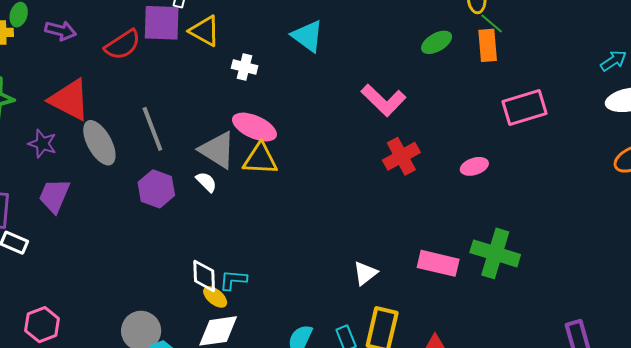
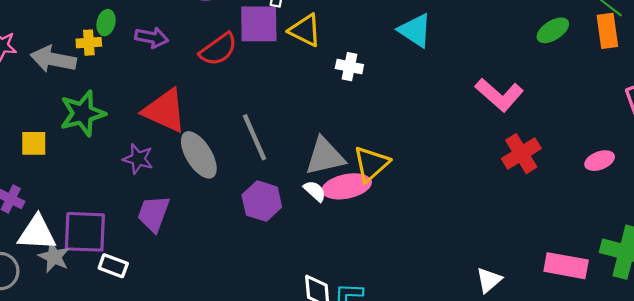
pink ellipse: (254, 127) -> (347, 186), moved, turned -33
gray triangle: (217, 150) -> (325, 156), turned -42
yellow triangle: (260, 159) -> (371, 164), turned -42

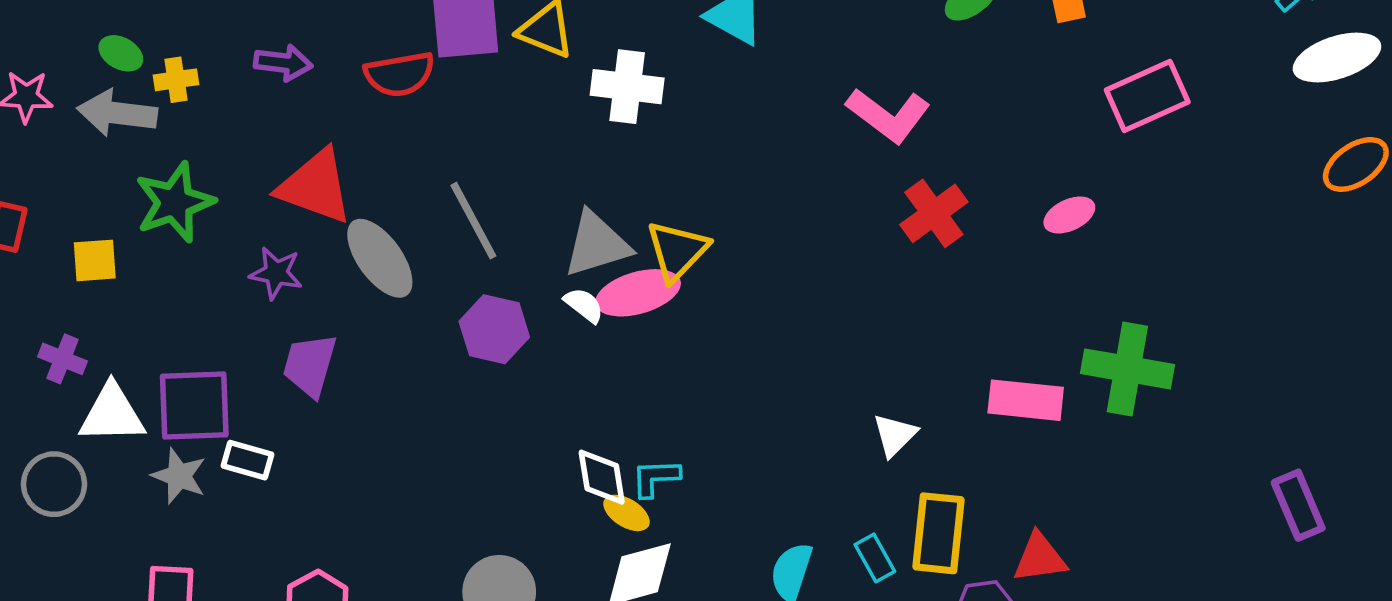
green ellipse: (106, 23) -> (121, 53), moved, turned -70
red semicircle: (218, 49) -> (400, 74), turned 30
white cross: (349, 67) -> (627, 87), size x1.5
gray star: (54, 257) -> (179, 476), moved

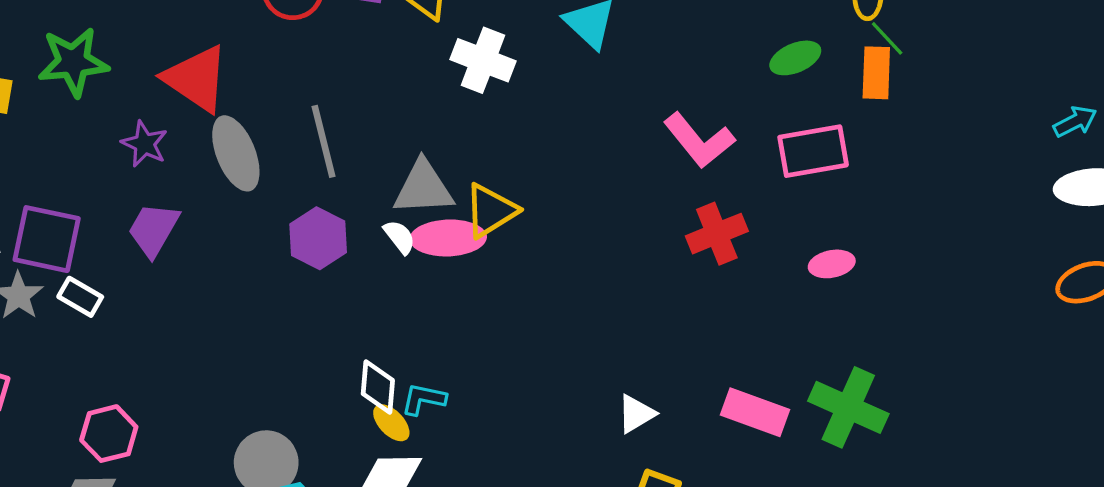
pink rectangle: (1147, 96) -> (813, 151), moved

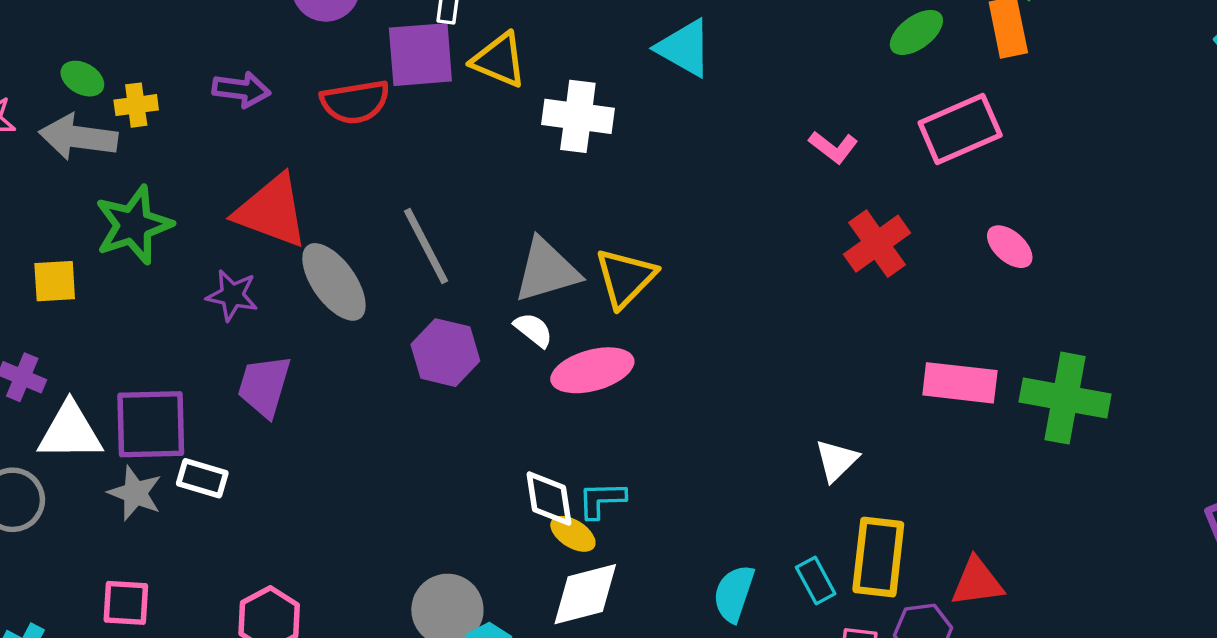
pink L-shape: (699, 140) -> (833, 147), size x0.6
pink ellipse: (448, 238) -> (592, 370), moved
pink ellipse: (832, 264) -> (1010, 247), turned 66
pink rectangle: (755, 412) -> (960, 383), moved

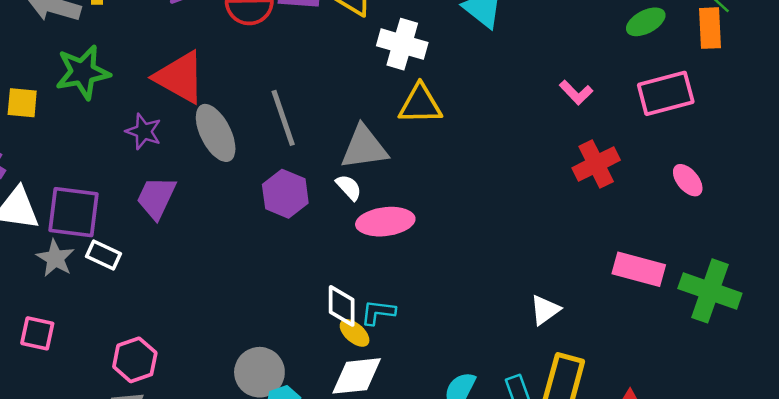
yellow triangle: (625, 278) -> (420, 104), moved, turned 36

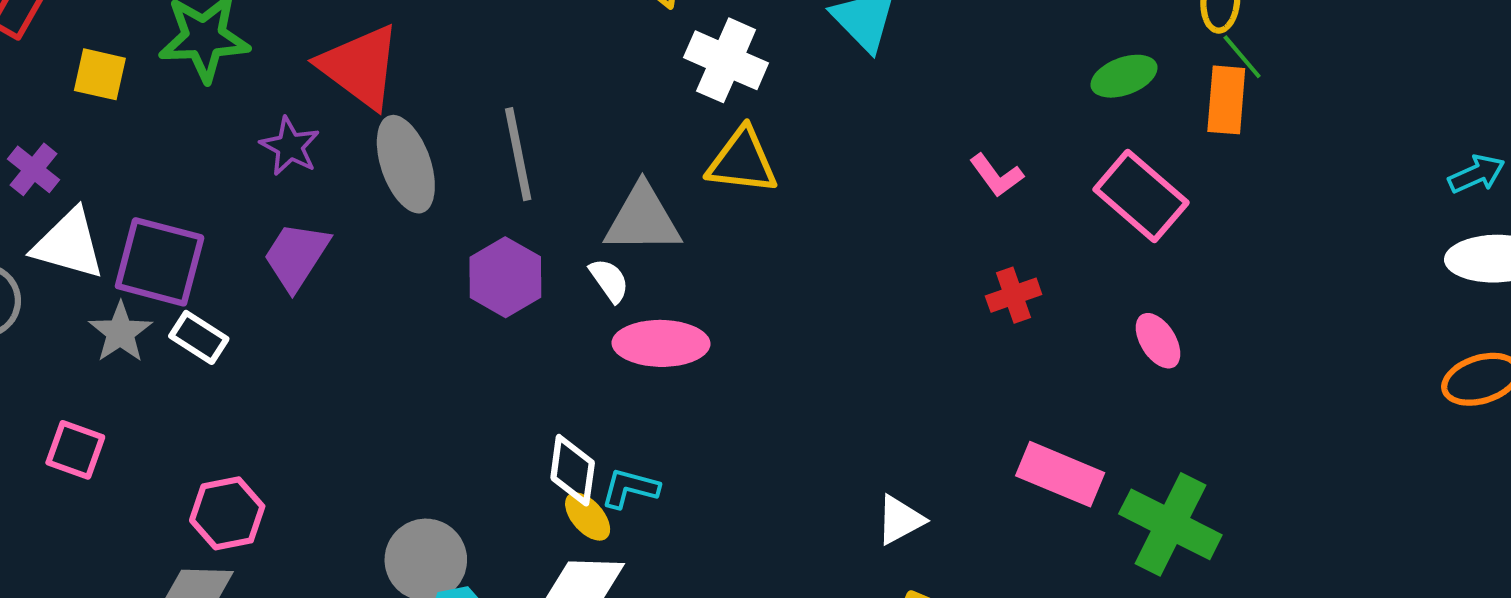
pink rectangle: (666, 93) -> (1141, 196), turned 48
red cross: (596, 164) -> (1014, 295), size x0.7

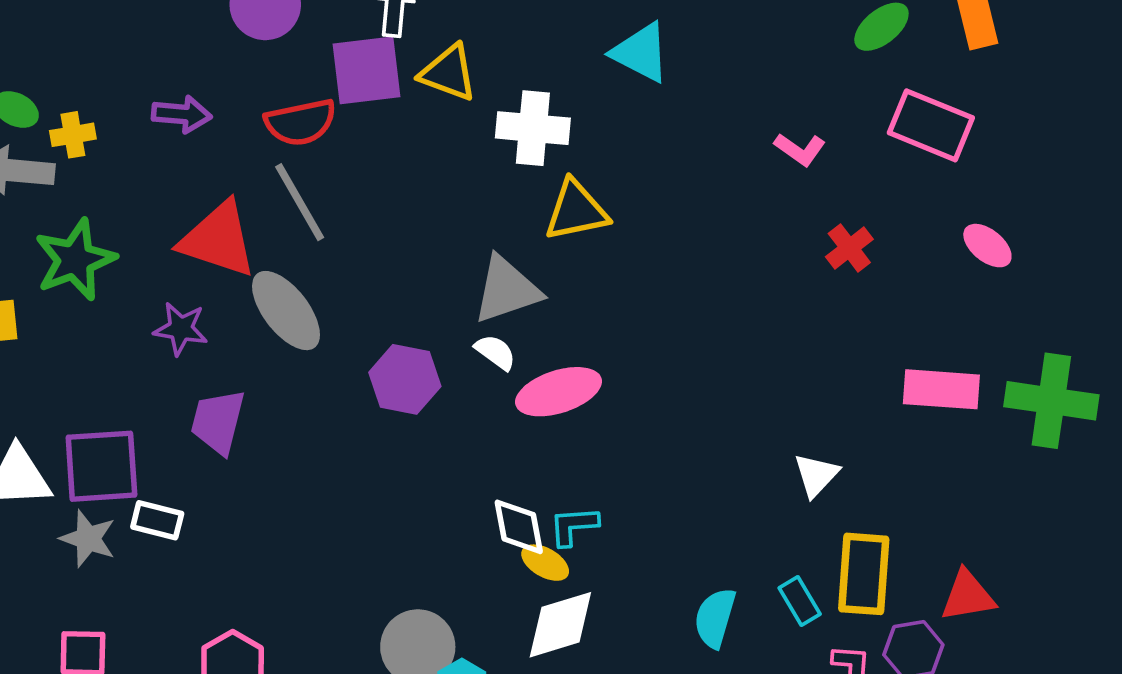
gray line: (518, 154) -> (300, 202), moved

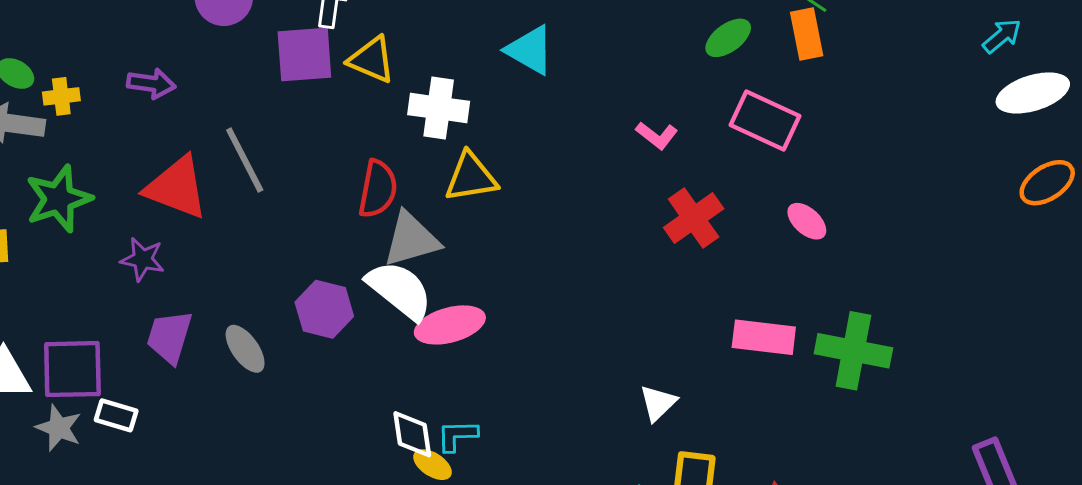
red semicircle: (301, 122) -> (378, 189), moved, turned -70
red cross: (849, 248) -> (694, 218), size x1.5
gray ellipse: (286, 311) -> (245, 349), moved, size x0.7
white semicircle: (495, 352) -> (400, 290), size x2.0

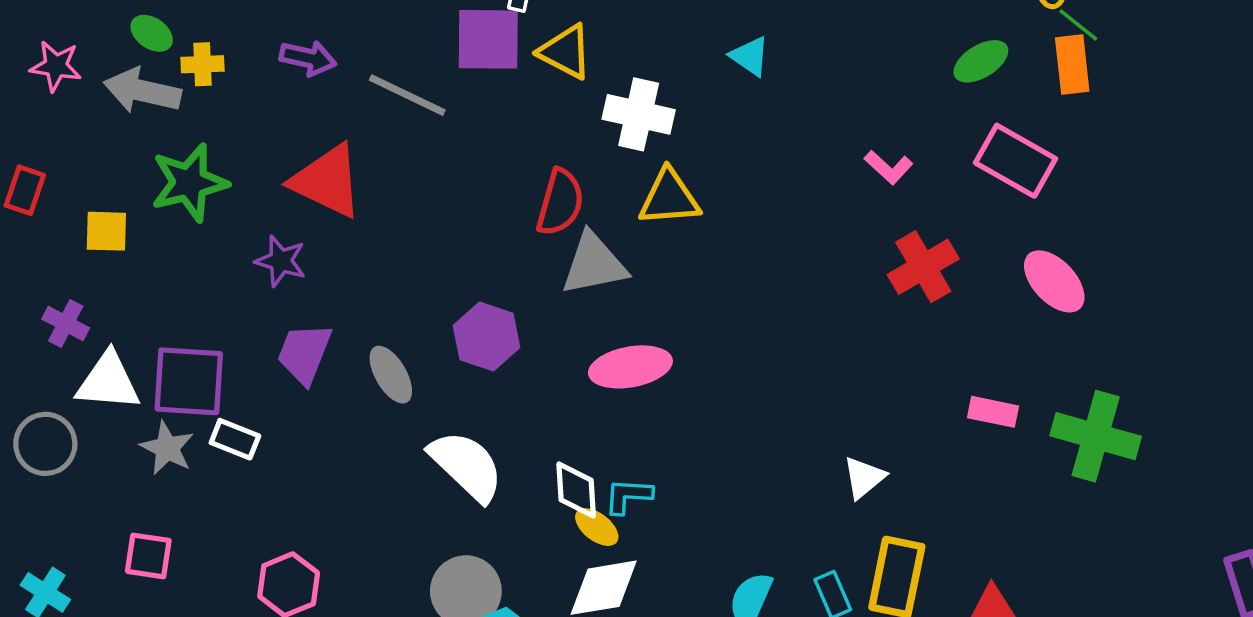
cyan triangle: (530, 50) -> (750, 56), size x0.7
gray line: (245, 160) -> (407, 95), moved, turned -42
pink ellipse: (807, 221) -> (1054, 281), size x1.4
white semicircle: (400, 290) -> (466, 466), moved
pink rectangle: (764, 337) -> (993, 412), size x0.7

